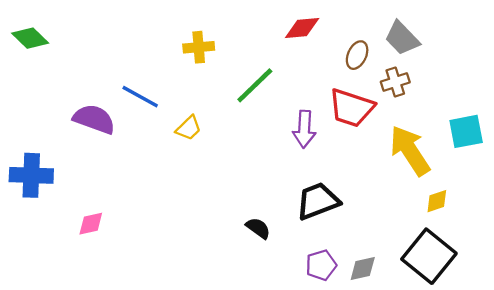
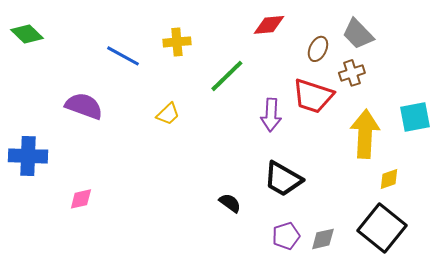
blue line: (140, 97) -> (123, 56), moved
yellow arrow: (410, 151) -> (365, 134), turned 36
black trapezoid: (318, 201) -> (283, 179), turned -129

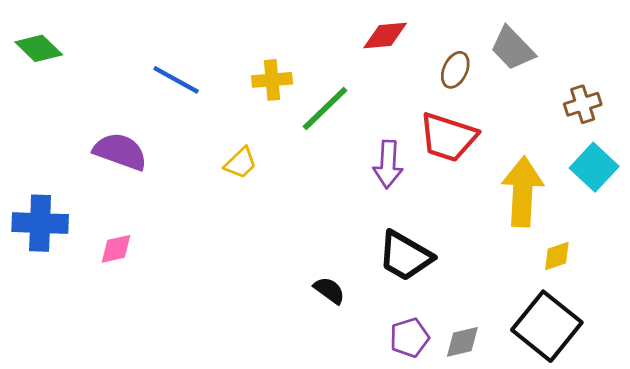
yellow cross: (177, 42) -> (272, 80), moved
brown cross: (352, 73) -> (583, 104), moved
cyan square: (415, 117) -> (594, 167), turned -36
pink diamond: (81, 199) -> (116, 249), moved

